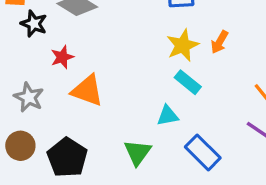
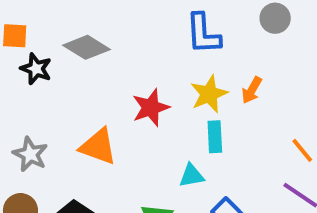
red star: (62, 57) -> (151, 108), moved, size x1.4
cyan rectangle: (188, 82) -> (215, 137), turned 48

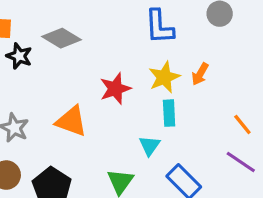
cyan triangle: (191, 176) -> (150, 146), turned -45

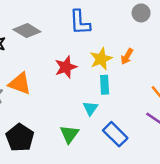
blue L-shape: (159, 27) -> (80, 22), moved
orange triangle: (71, 121) -> (20, 84), moved

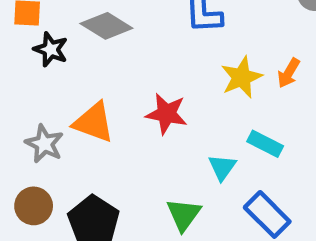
red star: (66, 67) -> (166, 114), moved, turned 30
cyan rectangle: (105, 85) -> (265, 144), moved, turned -60

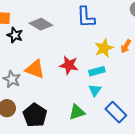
cyan rectangle: (265, 144) -> (97, 71), moved, turned -42
green triangle: (184, 214) -> (77, 112), turned 36

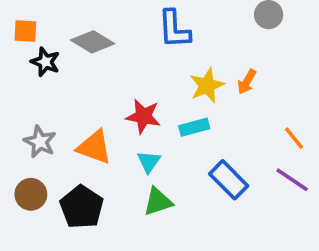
orange triangle: (35, 69) -> (94, 147), moved
cyan triangle: (95, 90) -> (149, 162), moved
blue rectangle: (116, 112) -> (229, 180), moved

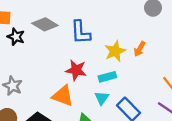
blue L-shape: (174, 29) -> (81, 32), moved
orange triangle: (94, 147) -> (63, 96), moved
cyan triangle: (149, 162) -> (102, 98), moved

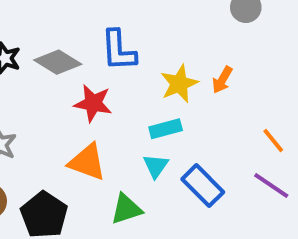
gray diamond: (45, 24) -> (58, 62), moved
red star: (76, 70) -> (93, 103), moved

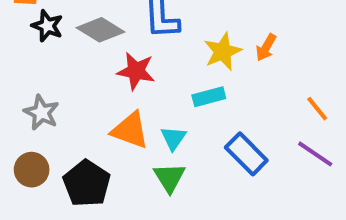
cyan triangle: (156, 166) -> (173, 138), moved
green triangle: (126, 209) -> (169, 178), turned -44

